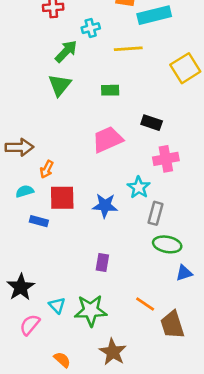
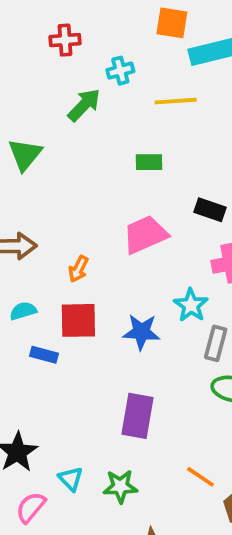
green triangle: (60, 85) -> (25, 155), moved
orange arrow: (47, 169) -> (78, 269), moved
purple rectangle: (102, 263) -> (138, 416), size x1.6
green star: (91, 310) -> (120, 486), size x0.7

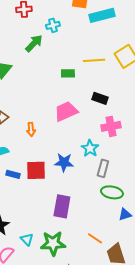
yellow line: (176, 101) -> (94, 60), moved
orange arrow: (78, 269) -> (31, 129), turned -32
red square: (78, 320) -> (36, 170), moved
green star: (120, 486) -> (53, 243), size x1.4

